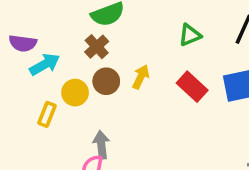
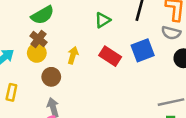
brown circle: (106, 81) -> (51, 77), moved
yellow circle: (75, 93) -> (37, 53), moved

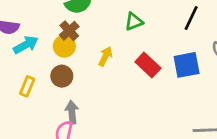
green triangle: (103, 20) -> (134, 22), moved
brown circle: (51, 77) -> (62, 76), moved

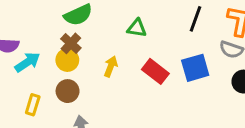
green triangle: (134, 22) -> (137, 28), turned 36

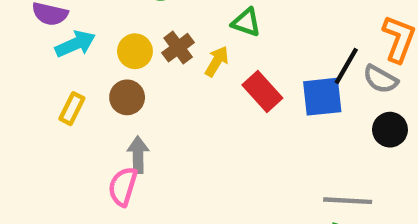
black line: (196, 19) -> (346, 66), moved
brown cross: (71, 43) -> (178, 48), moved
yellow arrow: (111, 66) -> (217, 61), moved

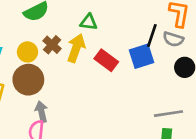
yellow arrow: (217, 61) -> (76, 48), size x1.5
brown circle: (127, 97) -> (28, 80), size x1.5

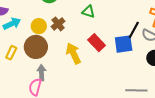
yellow arrow: (76, 48) -> (73, 53), moved, turned -55

